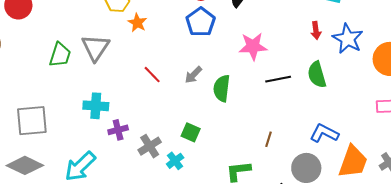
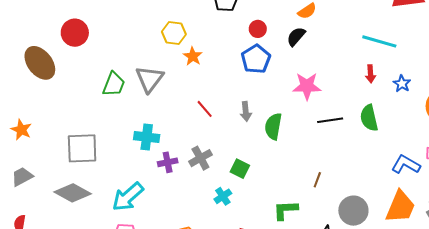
blue star: (348, 39) -> (402, 84), size x0.6
gray arrow: (193, 75) -> (246, 111), turned -54
blue L-shape: (324, 133) -> (406, 165), moved
gray cross: (150, 146) -> (200, 158), moved

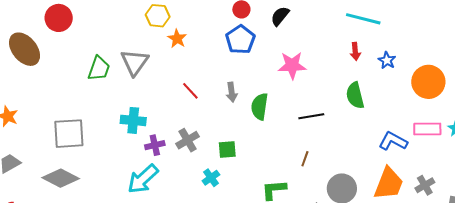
black line: (330, 120) -> (311, 116), moved
green square: (240, 169) -> (227, 150), turned -30
cyan arrow: (128, 197) -> (143, 179), moved

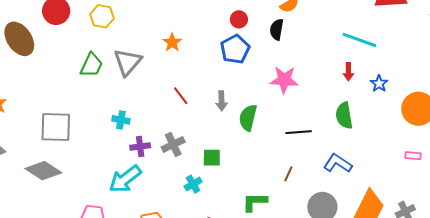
yellow hexagon: (158, 16) -> (102, 16), moved
black semicircle: (280, 16) -> (277, 29), turned -35
cyan cross: (133, 120) -> (121, 120), size x0.7
pink rectangle: (427, 129) -> (413, 156), size x0.6
blue L-shape: (393, 141) -> (338, 163), moved

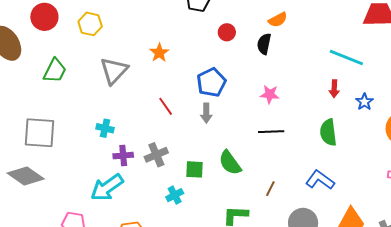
blue pentagon: (235, 49) -> (211, 82), moved
green trapezoid: (92, 65) -> (55, 71), moved
pink star: (284, 80) -> (270, 94), size x0.7
green semicircle: (248, 118) -> (230, 163), moved, turned -52
black line: (299, 132) -> (271, 132), moved

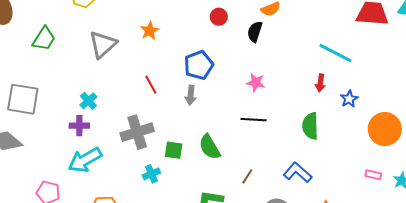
cyan cross: (105, 128) -> (88, 101), turned 30
gray cross: (156, 155) -> (137, 132), size x1.4
purple cross: (123, 156) -> (79, 126), moved

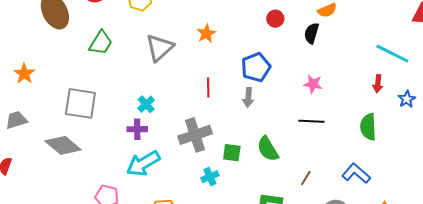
red line: (151, 85) -> (208, 87), turned 30

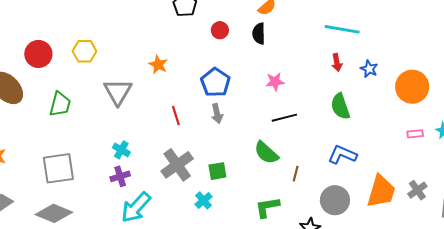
green semicircle: (268, 149) -> (266, 153), moved

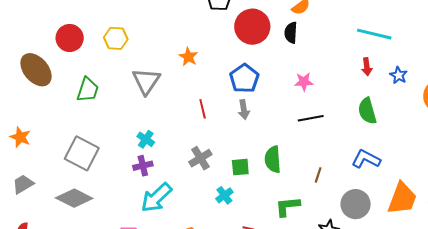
red circle: (220, 30) -> (252, 27), size x2.0
green semicircle: (266, 153) -> (273, 159), moved, turned 40
gray cross: (177, 165) -> (200, 158), size x0.7
gray square: (58, 168) -> (82, 153), turned 32

